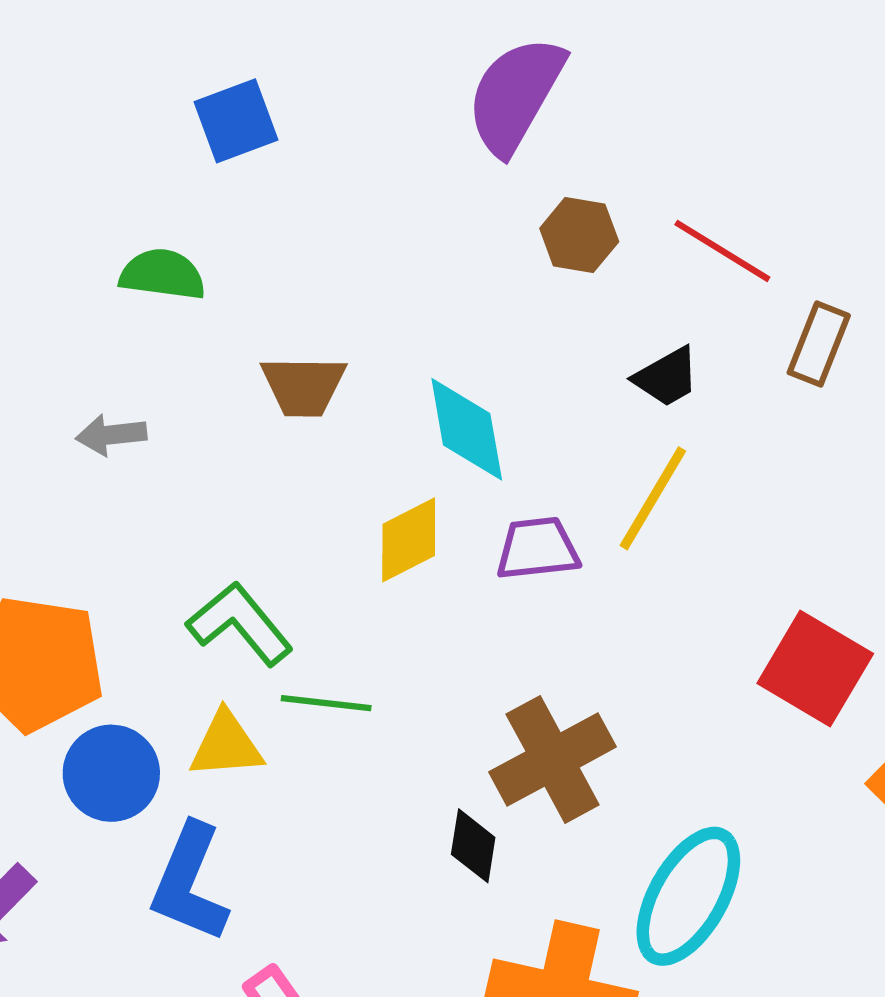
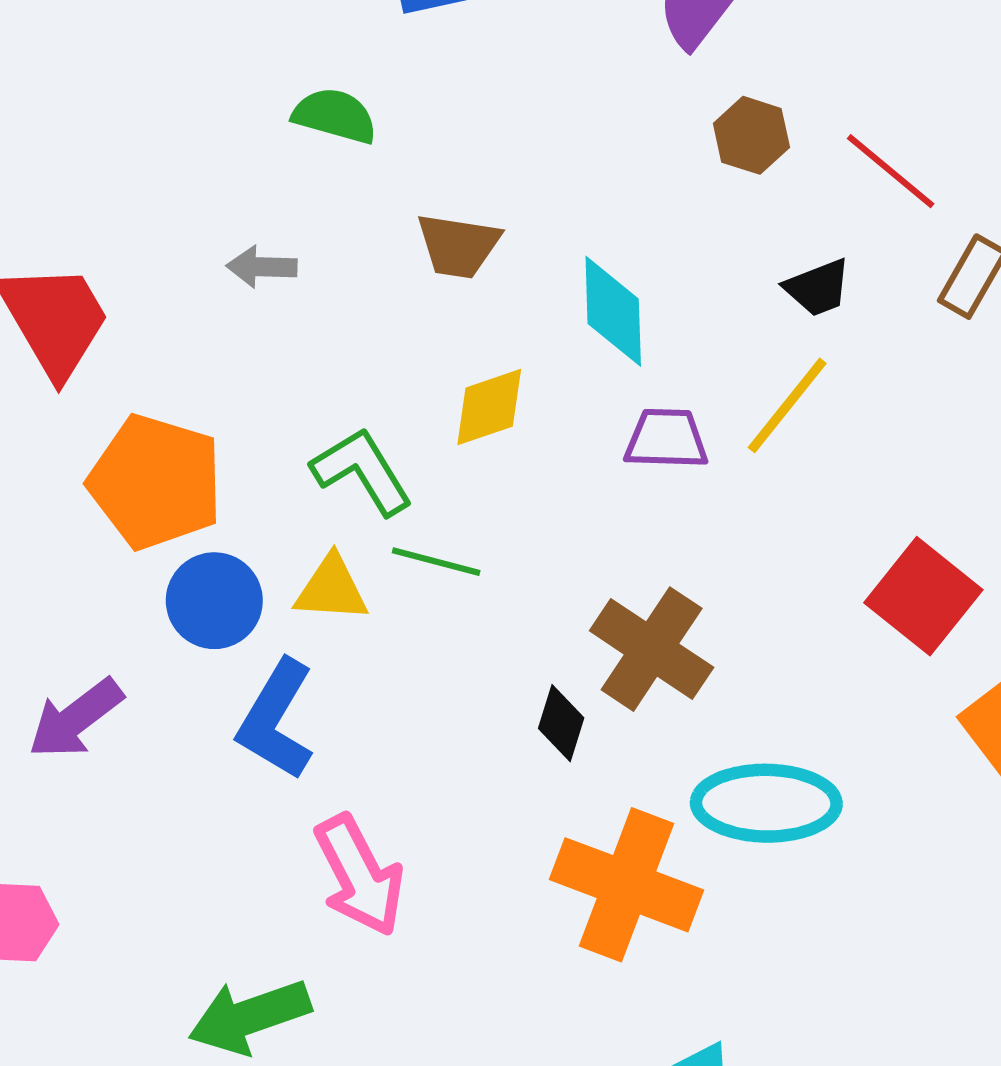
yellow diamond: (409, 540) -> (489, 407), moved
brown cross: (553, 759) -> (652, 649), turned -36
cyan ellipse: (688, 896) -> (766, 803), turned 53

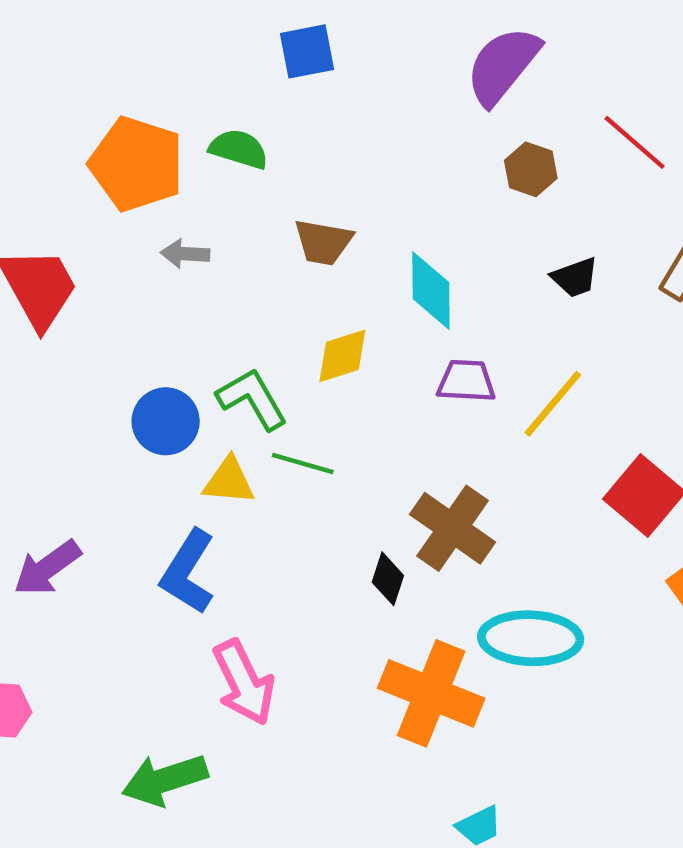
red line: (891, 171) -> (635, 142), moved
yellow line: (787, 405) -> (553, 404), moved
orange pentagon: (156, 482) -> (137, 164), moved
blue circle: (214, 601) -> (166, 421), moved

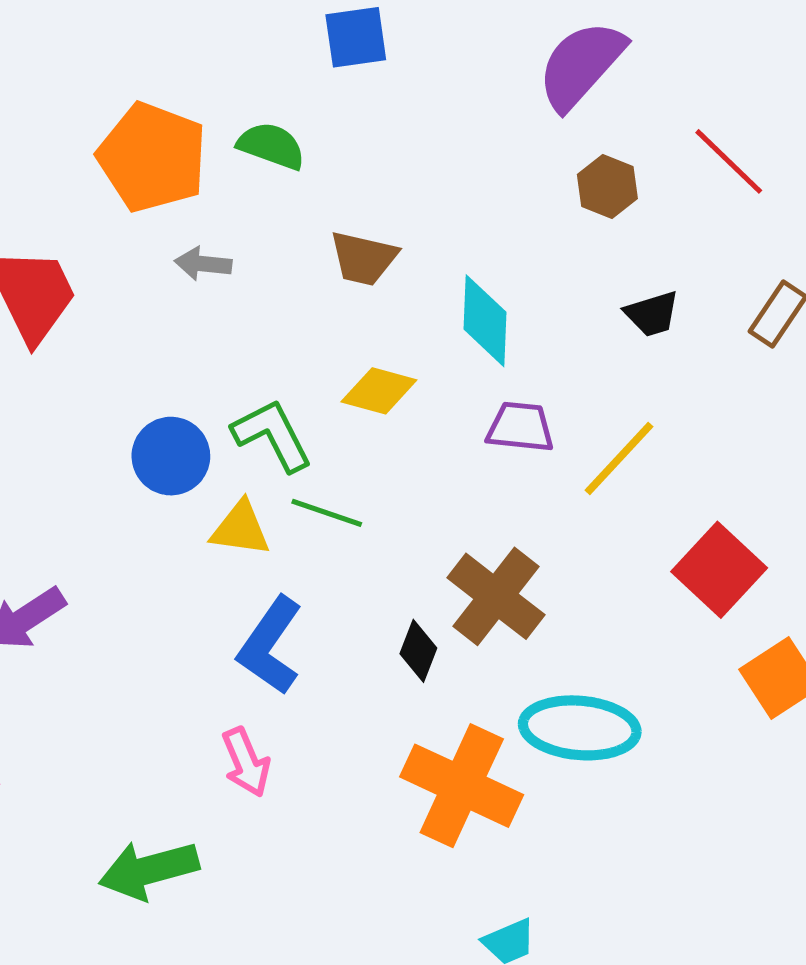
yellow diamond: (342, 356) -> (379, 391), turned 30
blue L-shape: (188, 572) -> (270, 646), moved
pink arrow: (244, 682) -> (246, 762), size x0.7

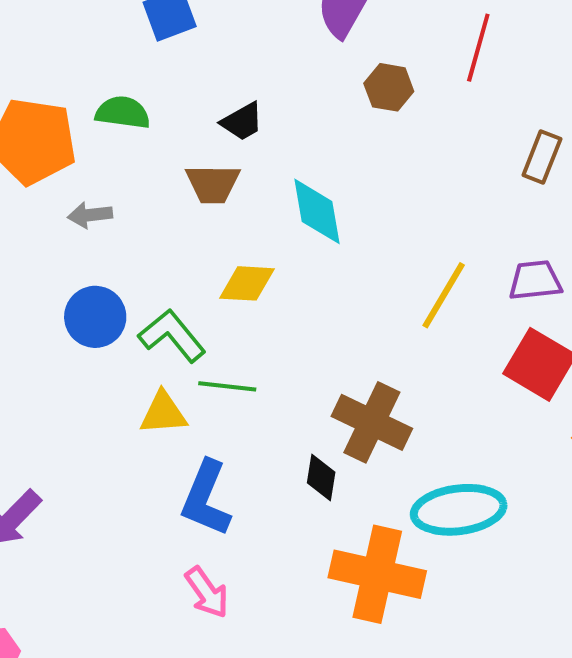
red line: (729, 161) -> (478, 48), turned 74
black trapezoid: (652, 314) -> (242, 122), moved
purple trapezoid: (520, 427) -> (535, 280), moved
blue circle: (171, 456) -> (95, 317), moved

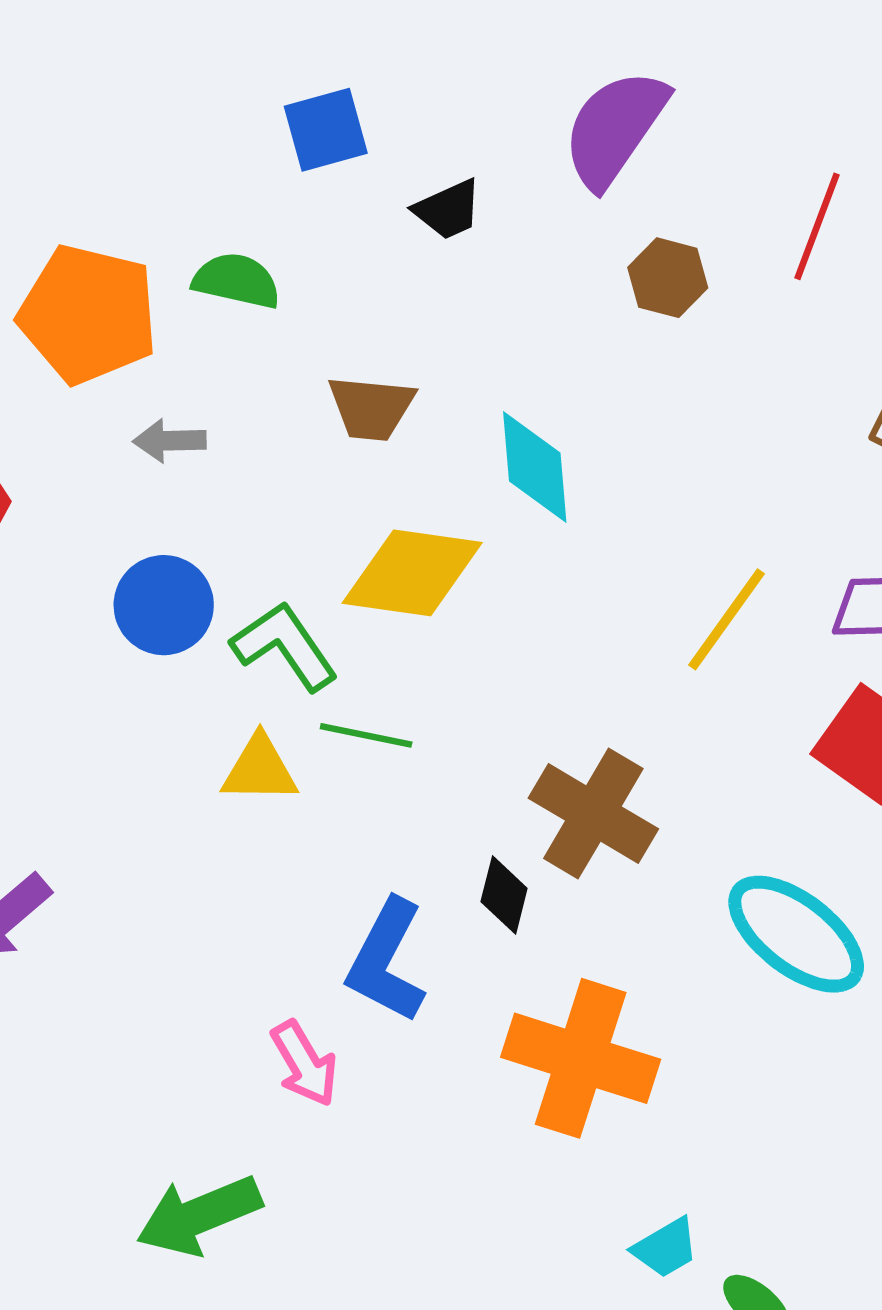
black trapezoid: (242, 122) -> (448, 210), moved
yellow diamond: (247, 283) -> (412, 573), size x1.5
blue L-shape: (206, 498) -> (386, 961), moved
cyan ellipse: (459, 510) -> (796, 934), moved, turned 40

